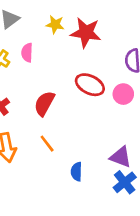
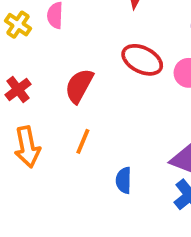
orange line: (47, 144) -> (83, 141), turned 60

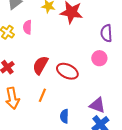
red ellipse: (142, 60) -> (67, 71), moved

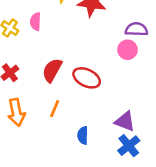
purple semicircle: (106, 33) -> (136, 29), turned 96
pink circle: (99, 58) -> (128, 50), moved

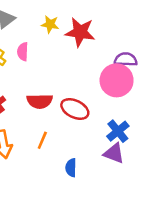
pink circle: (128, 50) -> (117, 80), size x1.6
red semicircle: (52, 70) -> (40, 101), turned -120
blue cross: (129, 146) -> (118, 131), moved

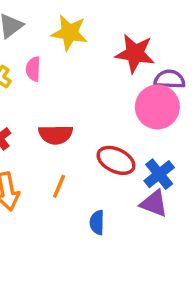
yellow star: (50, 24) -> (69, 33), size x1.5
red star: (80, 32) -> (135, 53), moved
red ellipse: (75, 109) -> (116, 160), moved

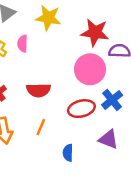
pink circle: (157, 107) -> (90, 69), moved
red ellipse: (116, 160) -> (81, 109), turned -40
blue cross: (159, 174) -> (112, 100), moved

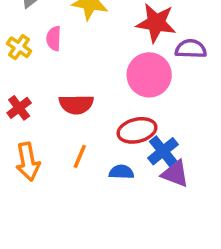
blue cross: (112, 100) -> (163, 151), moved
blue semicircle: (68, 153) -> (121, 172), moved, turned 91

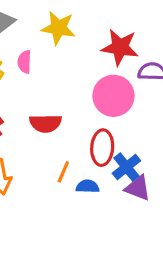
red ellipse: (137, 130) -> (102, 148), turned -72
orange line: (80, 156) -> (63, 172), moved

